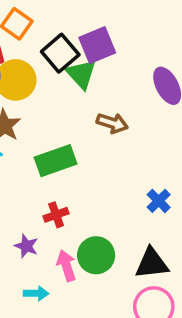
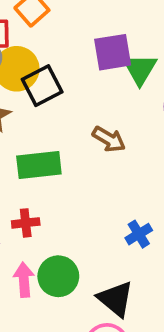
black square: (60, 53) -> (42, 86), moved
green triangle: (81, 74) -> (140, 69), moved
black triangle: (152, 263) -> (116, 299), turned 33

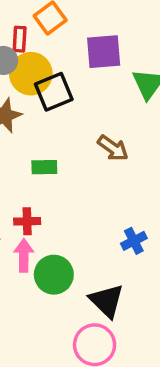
purple square: (113, 52) -> (104, 52), moved
green rectangle: (39, 165) -> (44, 167), size x0.6
pink arrow: (24, 280) -> (24, 256), moved

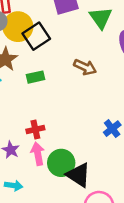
green rectangle: (44, 167) -> (36, 77), moved
black triangle: (107, 301) -> (78, 175), moved

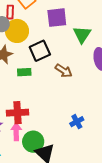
black square: (36, 36) -> (40, 51), moved
red cross: (35, 130) -> (17, 113), size x1.5

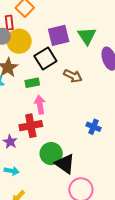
purple square: (57, 18) -> (59, 35), moved
blue cross: (77, 122) -> (94, 127), turned -32
pink arrow: (16, 132) -> (40, 105), moved

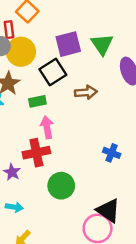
brown arrow: (73, 76) -> (86, 92), turned -30
black triangle: (65, 164) -> (108, 211), moved

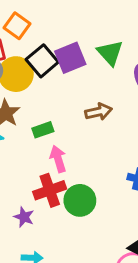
black square: (53, 72) -> (42, 61), moved
green circle: (61, 186) -> (80, 200), moved

